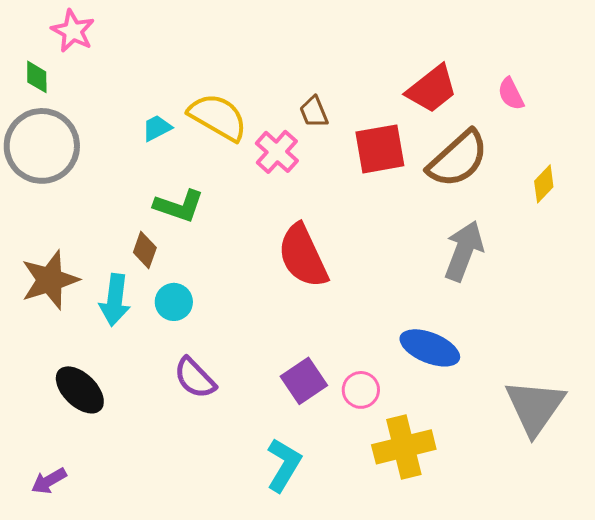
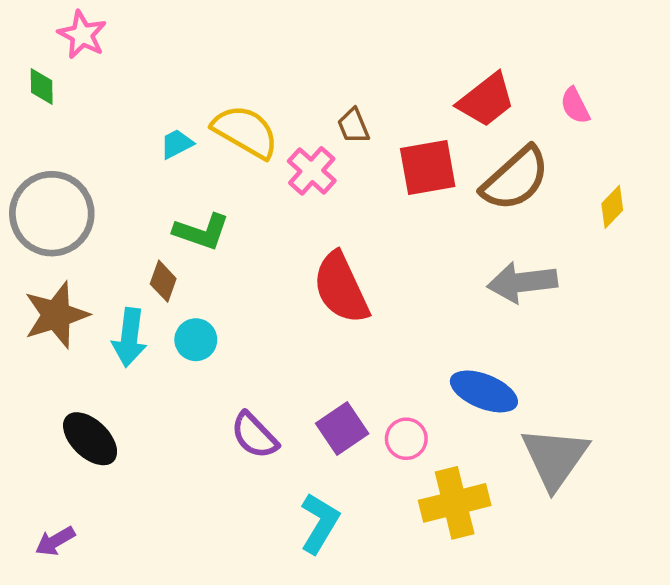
gray circle: (42, 146) -> (52, 214), moved
gray arrow: (464, 251) -> (522, 282), turned -118
purple semicircle: (195, 378) -> (254, 435), moved
gray triangle: (535, 407) -> (555, 458), moved

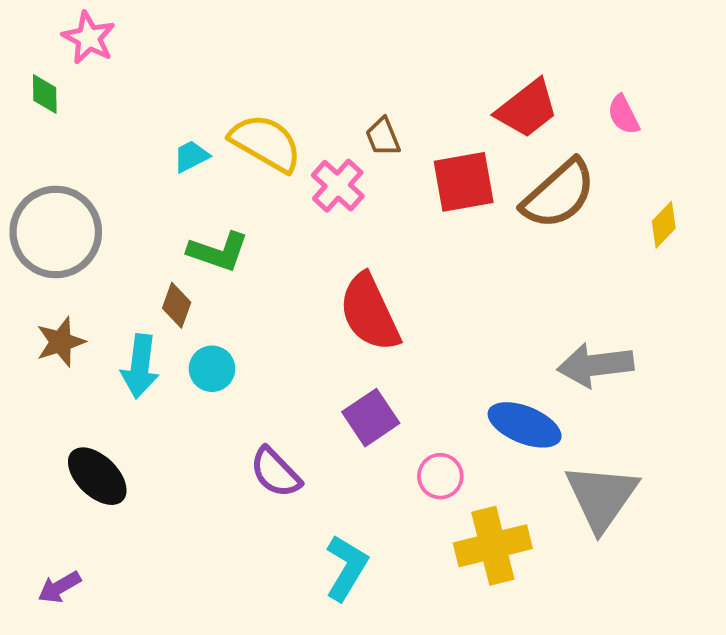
gray arrow: (522, 282) -> (595, 365), moved
brown star: (56, 315) -> (61, 342), size x0.7
purple square: (342, 429) -> (371, 418), moved

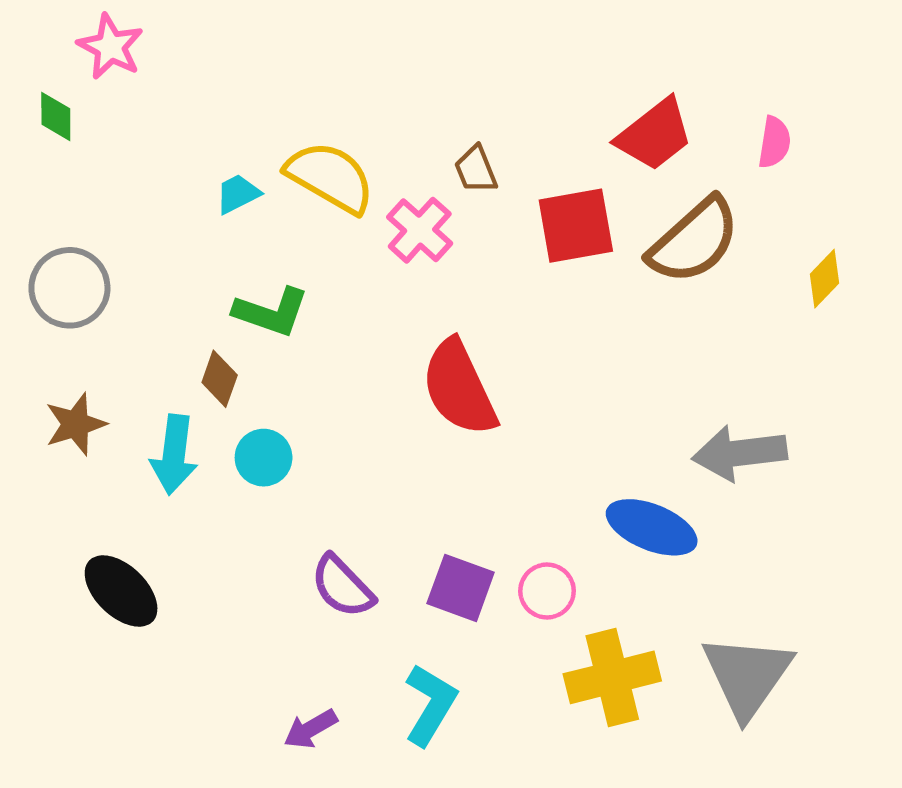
pink semicircle: (623, 115) -> (774, 142), turned -144
gray circle: (56, 232) -> (69, 288), size x0.7
purple square: (371, 418) -> (461, 588), moved, turned -36
gray triangle: (601, 497) -> (747, 676), moved
purple arrow: (59, 587) -> (311, 729), moved

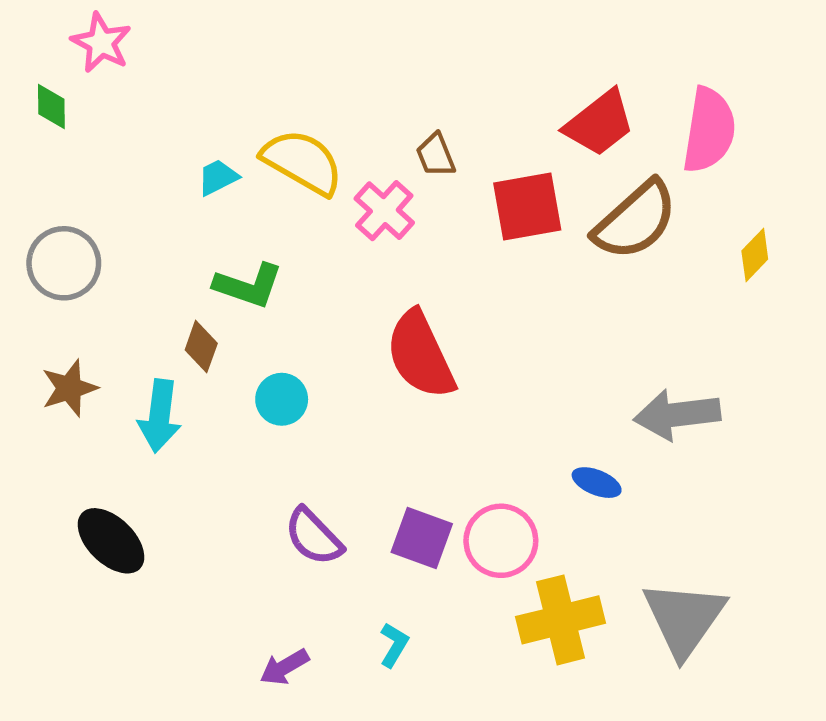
pink semicircle: (774, 142) -> (709, 130), size x1.8
cyan circle: (264, 458) -> (282, 399), moved
blue ellipse: (652, 527) -> (597, 483), size x0.6
pink circle: (547, 591) -> (501, 541), size x1.4
cyan L-shape: (430, 705) -> (394, 645), size x0.6

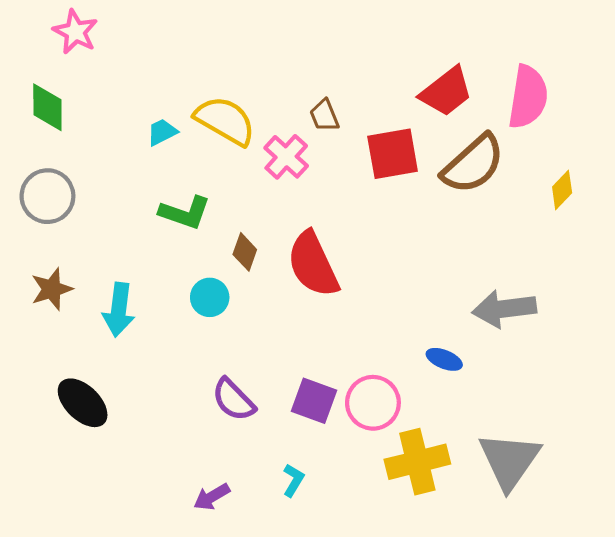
green diamond: (51, 107) -> (47, 107), moved, size x1.4
brown diamond: (201, 347) -> (245, 252), moved

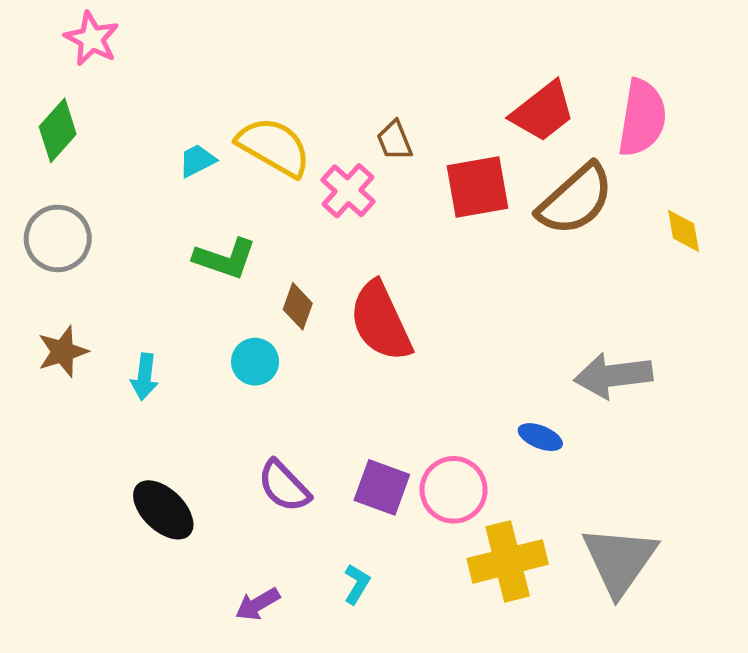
green diamond: (47, 107) -> (58, 130), turned 42
yellow diamond: (562, 190) -> (684, 231), turned -54
cyan arrow: (119, 310) -> (144, 377), size x0.7
black ellipse: (83, 403) -> (163, 510), moved

